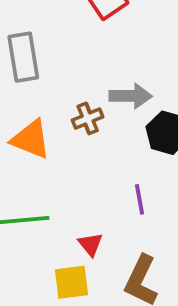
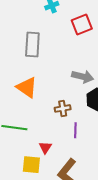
brown cross: (88, 118) -> (63, 108), moved

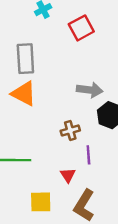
orange triangle: (27, 87) -> (24, 94), moved
red triangle: (45, 147) -> (68, 175), moved

